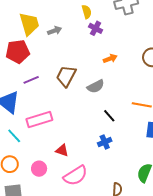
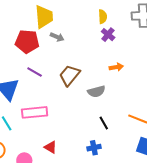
gray arrow: (55, 31) -> (57, 37), moved, turned 32
purple line: (31, 80) -> (35, 72), turned 42

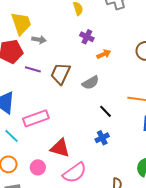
purple cross: (108, 35) -> (87, 37), moved
purple line: (35, 72) -> (33, 69), moved
red triangle: (51, 147) -> (60, 148), size x1.5

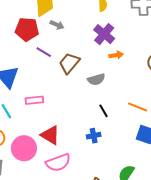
purple cross: (87, 37) -> (104, 34), size x1.5
pink rectangle: (36, 118) -> (34, 100), size x0.7
pink circle: (38, 167) -> (24, 148), size x1.6

